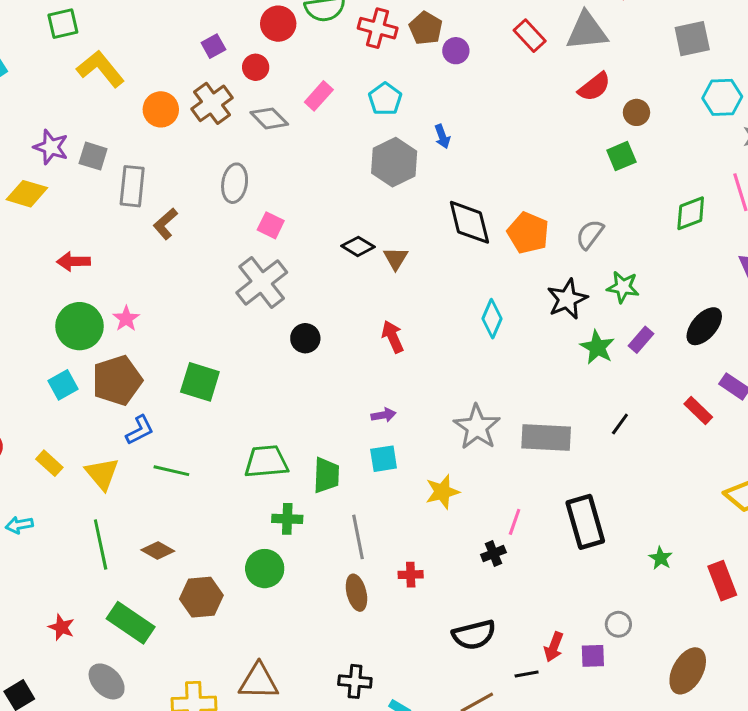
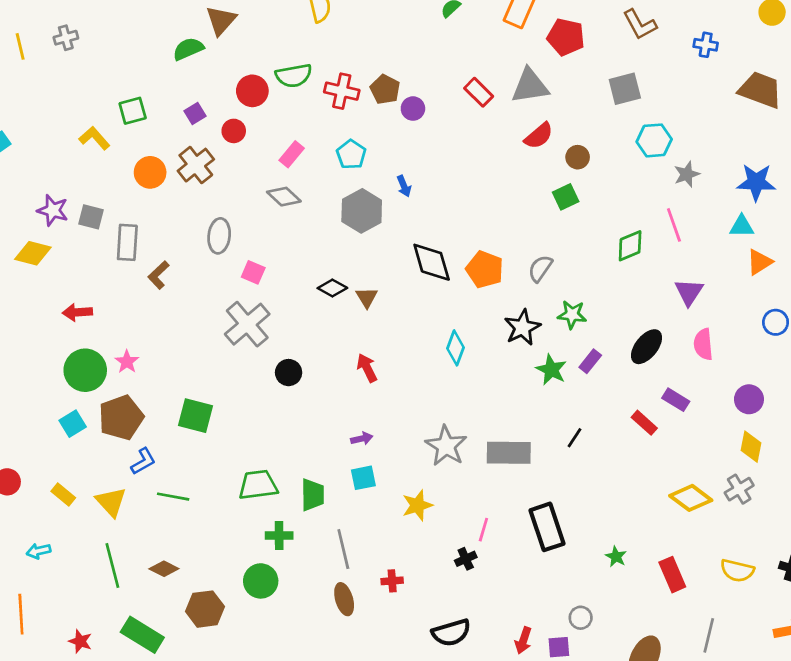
green square: (63, 24) -> (133, 111), moved
yellow L-shape: (101, 69) -> (94, 138), size x0.7
gray diamond: (269, 118) -> (284, 197), moved

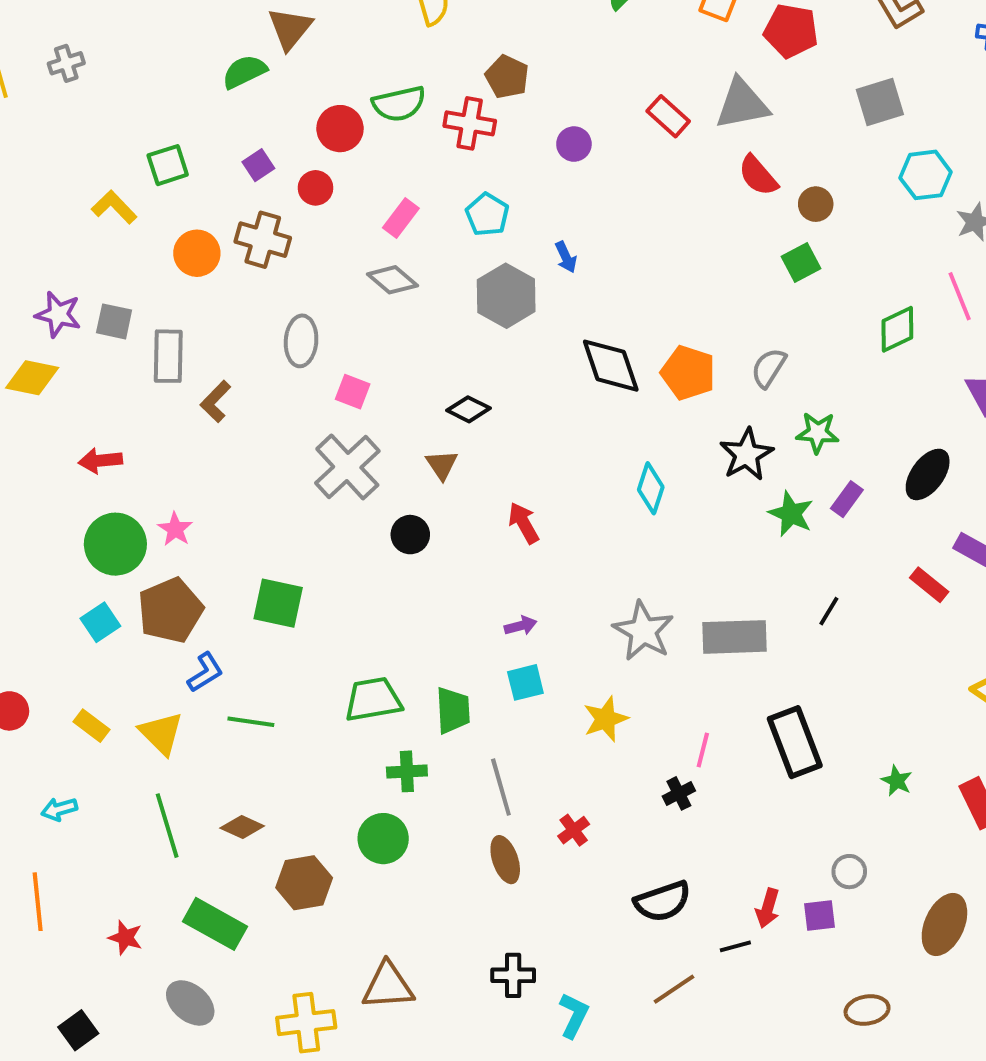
brown pentagon: (385, 89) -> (507, 77), moved
red semicircle: (539, 136) -> (758, 176), turned 92
brown cross: (196, 165) -> (263, 240), turned -33
brown triangle: (367, 297) -> (442, 465), moved
red cross: (392, 581) -> (574, 830), turned -30

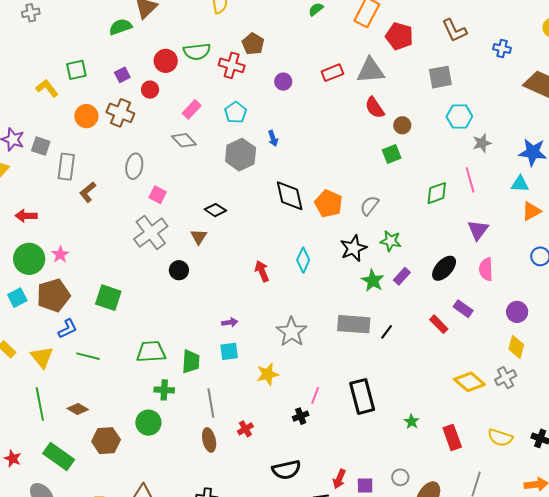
red rectangle: (668, 116) -> (332, 73), turned -70
red arrow: (524, 523) -> (262, 271), moved
gray rectangle: (735, 637) -> (354, 324), moved
gray circle: (849, 872) -> (400, 477), moved

